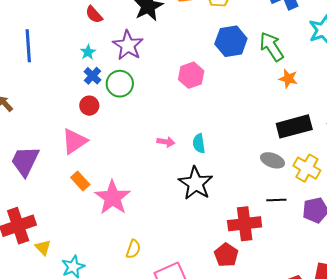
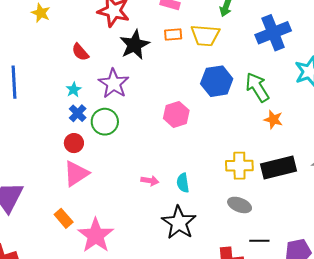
pink triangle: (74, 141) -> (76, 174), moved
gray ellipse: (273, 160) -> (240, 205), moved
yellow cross: (307, 168) -> (239, 166), moved, turned -32

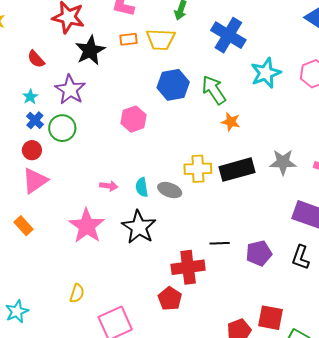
blue cross: (273, 33) -> (228, 35), turned -36
gray ellipse: (240, 205) -> (170, 190), moved
pink star: (96, 235) -> (87, 226), moved

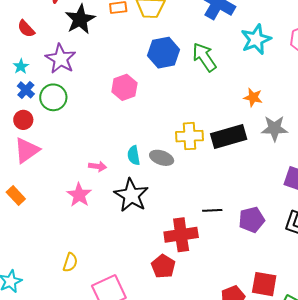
orange star: (231, 122) -> (253, 97), moved
pink arrow: (109, 186) -> (98, 166), moved
pink star: (87, 226) -> (79, 195), size x0.7

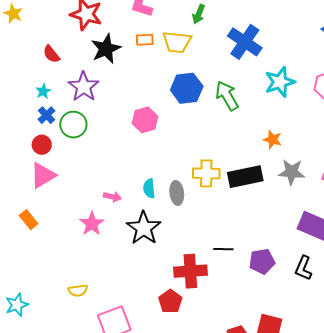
gray ellipse: (162, 158) -> (177, 193), turned 60
yellow semicircle: (70, 262) -> (78, 290), turned 60

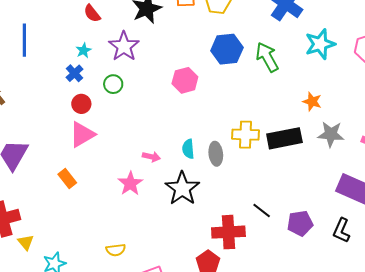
blue cross: (47, 115) -> (75, 73), moved
green circle: (73, 125) -> (113, 84), size x0.7
black line: (223, 249) -> (262, 210), turned 36

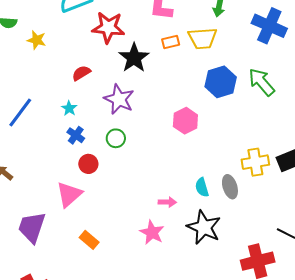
red semicircle: (92, 13) -> (81, 73), turned 108
blue line: (24, 40) -> (20, 112), turned 48
cyan star: (84, 50) -> (69, 108), moved
pink triangle: (82, 134) -> (69, 194), moved

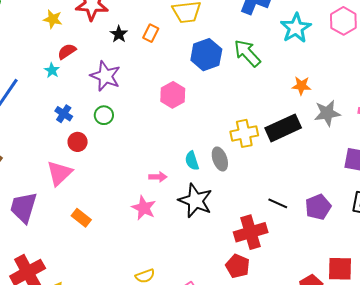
yellow star: (37, 40) -> (53, 19), moved
orange rectangle: (171, 42) -> (151, 33), moved, turned -48
black star: (134, 58) -> (119, 34), size x0.6
cyan star: (69, 108) -> (52, 70), moved

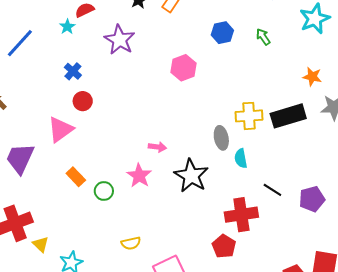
green arrow: (247, 53) -> (263, 37), size x0.6
blue hexagon: (206, 55) -> (222, 33), size x0.7
green circle: (104, 115) -> (104, 191), moved
cyan semicircle: (192, 161) -> (241, 158), moved

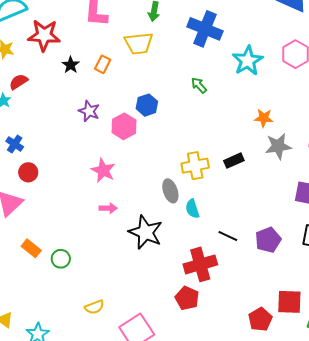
blue hexagon: (222, 33) -> (147, 105), moved
purple star: (119, 40) -> (89, 111), moved, size x0.7
orange star: (312, 77) -> (264, 118), moved
black rectangle: (288, 116) -> (234, 161), size x0.6
pink star: (139, 176) -> (103, 170), moved

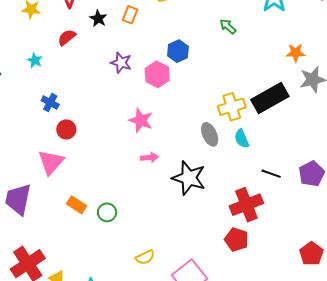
red semicircle: (18, 82) -> (67, 37), moved
black rectangle: (234, 161) -> (270, 98), size x1.8
cyan semicircle: (192, 209) -> (242, 139), moved

